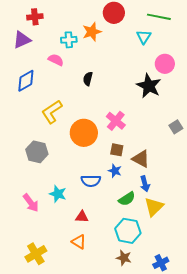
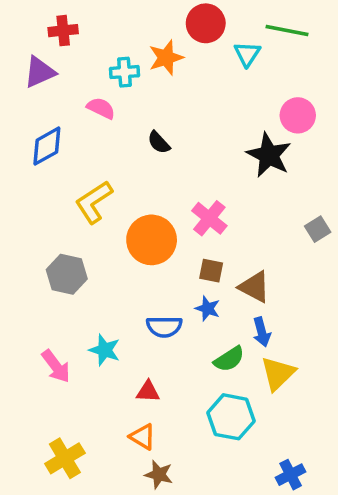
cyan triangle: (144, 37) -> (247, 54), moved
black semicircle: (88, 79) -> (159, 142), turned -56
brown star: (124, 258) -> (159, 475), moved

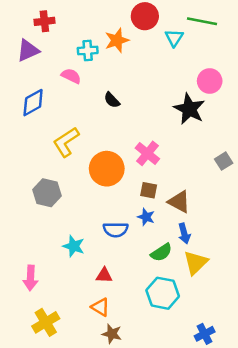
pink arrow: (56, 366) -> (30, 278), moved, turned 40

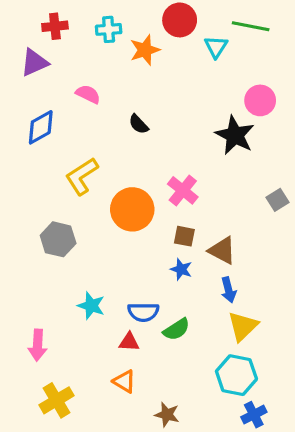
cyan cross: (88, 51) -> (109, 29), moved
blue semicircle: (116, 230) -> (143, 312), moved
green semicircle: (161, 253) -> (176, 329), moved
cyan hexagon: (163, 293) -> (236, 375), moved
brown star: (112, 334) -> (167, 415), moved

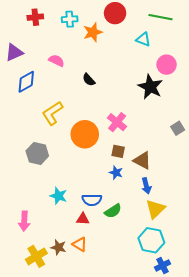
cyan triangle: (216, 47) -> (143, 39), moved, turned -42
purple triangle: (34, 63) -> (14, 52), moved
brown star: (167, 415) -> (59, 247), moved

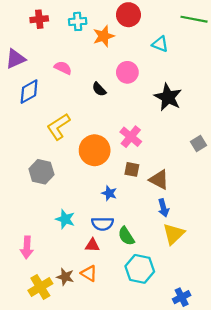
green line: (160, 17) -> (194, 19), moved
pink circle: (167, 65) -> (127, 72), moved
blue star: (116, 173) -> (109, 193), moved
green semicircle: (113, 211) -> (126, 236), turned 90
cyan hexagon: (151, 240) -> (140, 269), moved

